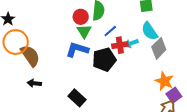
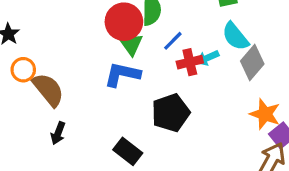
red circle: (81, 17) -> (124, 22), size x1.5
orange circle: (16, 42) -> (23, 70), size x0.6
black pentagon: (104, 60) -> (171, 113), moved
black arrow: (34, 83) -> (58, 133), turned -72

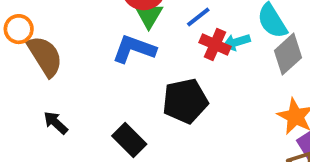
red cross: (190, 62) -> (215, 45), turned 30
black arrow: (58, 133) -> (56, 123), moved, turned 105

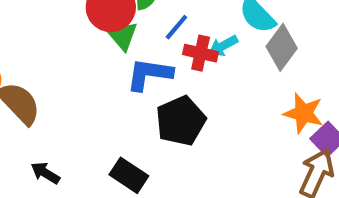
blue L-shape: (134, 49) -> (149, 74), moved

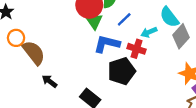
red cross: (201, 53) -> (137, 49), moved
black arrow: (45, 173) -> (49, 81), moved

